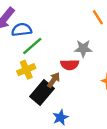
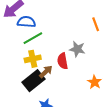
red semicircle: (70, 65) -> (63, 61), turned 70
yellow cross: (26, 70) -> (33, 59), moved

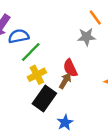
gray star: (77, 49) -> (86, 37), moved
brown arrow: (46, 72) -> (65, 81), moved

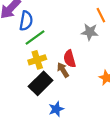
blue semicircle: (19, 36) -> (26, 21), turned 102
brown arrow: (65, 81) -> (63, 70), turned -72

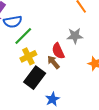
blue semicircle: (26, 21) -> (13, 22), turned 78
gray star: (90, 32) -> (75, 36), moved

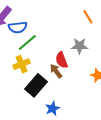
yellow cross: (28, 56) -> (22, 64), moved

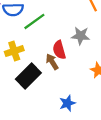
green line: (27, 43) -> (34, 21), moved
blue star: (53, 108) -> (67, 103), moved

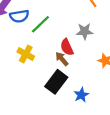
yellow cross: (14, 51) -> (26, 54), turned -35
black rectangle: (28, 76) -> (56, 82), moved

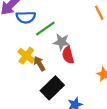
gray star: (85, 31) -> (62, 42), moved
brown arrow: (62, 59) -> (39, 64), moved

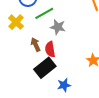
red semicircle: (68, 55) -> (50, 49), moved
yellow cross: (26, 56) -> (16, 22), moved

